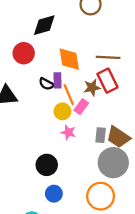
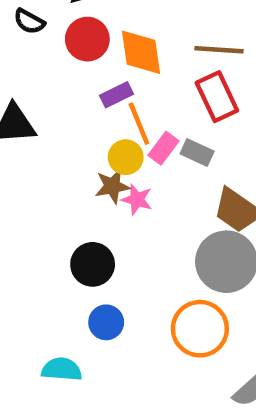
red circle: (24, 53) -> (87, 39), moved
purple rectangle: (57, 80) -> (117, 95), turned 64
black semicircle: (46, 84) -> (29, 21), moved
brown star: (92, 88) -> (112, 186), moved
gray rectangle: (101, 135) -> (197, 152), moved, turned -72

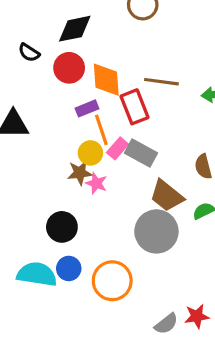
red rectangle: (217, 97) -> (135, 107), moved
gray rectangle: (197, 152) -> (141, 153), size x1.4
orange circle: (200, 329) -> (112, 281), moved
cyan semicircle: (62, 369) -> (37, 274), moved, size x1.4

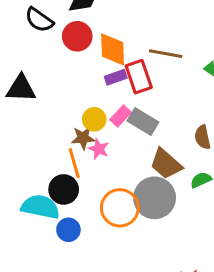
black semicircle: (29, 53) -> (39, 20), size x1.4
purple rectangle: (87, 108) -> (116, 77), moved
orange line: (101, 130) -> (74, 163), moved
cyan semicircle: (37, 274) -> (40, 207), moved
orange circle: (112, 281) -> (120, 208), moved

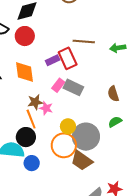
orange diamond: (113, 49) -> (24, 72), moved
yellow circle: (94, 119) -> (68, 126), moved
brown trapezoid: (166, 164) -> (82, 161), moved

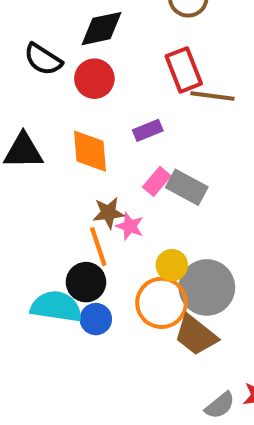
red rectangle: (68, 58) -> (184, 70), moved
blue circle: (32, 163) -> (96, 319), moved

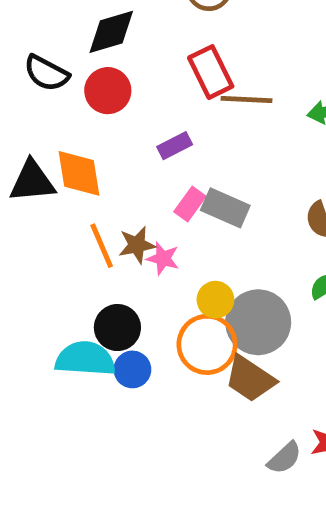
orange diamond: (90, 151) -> (79, 173), moved
orange line: (98, 247) -> (102, 246), moved

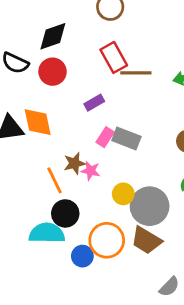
orange line: (102, 246) -> (54, 180), moved
orange circle: (207, 344) -> (107, 240), moved
blue circle: (132, 369) -> (82, 256), moved

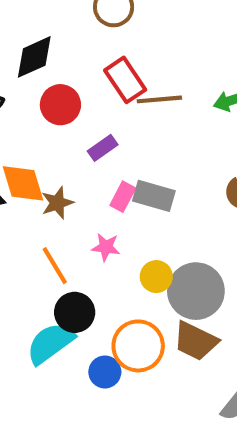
red circle: (53, 72) -> (60, 105), moved
brown star: (74, 163) -> (57, 203), moved
cyan semicircle: (47, 233) -> (50, 343), turned -32

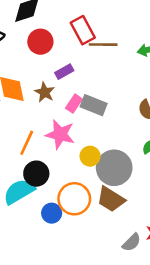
brown star: (57, 203) -> (45, 92), moved, turned -30
pink star: (106, 247) -> (60, 134), size x1.6
orange line: (55, 266) -> (27, 143), turned 50

